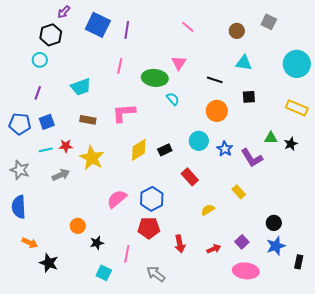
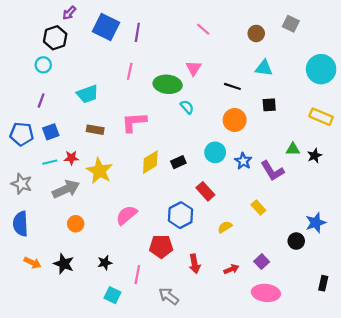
gray arrow: (61, 175) -> (66, 189), size x1.4
blue hexagon: (152, 199) -> (181, 215), moved
orange circle: (78, 226) -> (76, 224), moved
blue star: (276, 246) -> (316, 223), moved
black star: (49, 263) -> (64, 264), moved

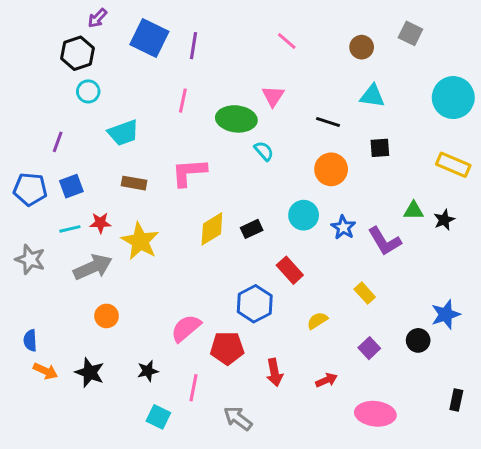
cyan circle: (43, 65) -> (88, 91), moved
pink semicircle: (126, 215) -> (186, 328), moved
blue semicircle: (21, 224) -> (30, 340), moved, size x0.6
purple square: (262, 262) -> (369, 348), moved

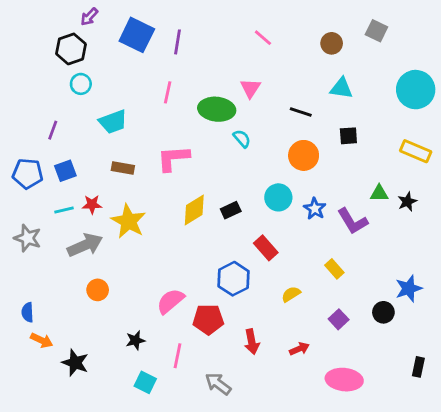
black star: (90, 372) -> (75, 363), moved

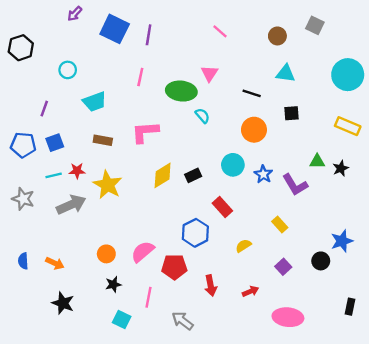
black hexagon: (71, 49) -> (21, 48), moved
orange circle: (98, 290) -> (106, 254), moved
orange arrow: (42, 340) -> (55, 263), moved

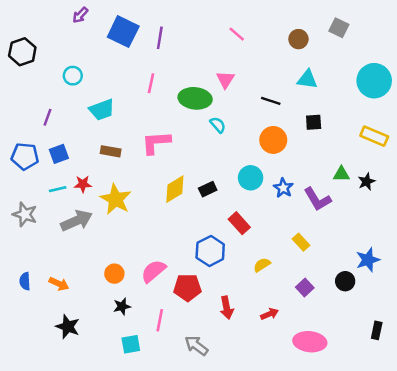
cyan square: (122, 320) -> (131, 344), turned -36

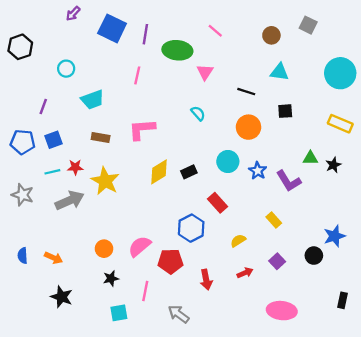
green ellipse: (195, 98) -> (177, 50), moved
red arrow: (269, 314) -> (245, 273), moved

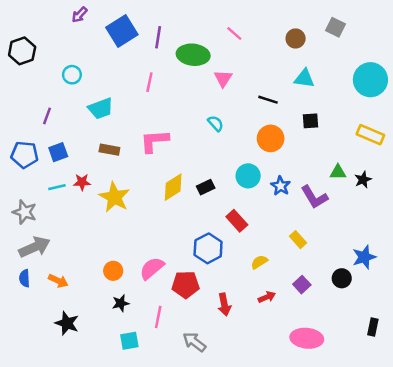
blue square: (112, 28) -> (122, 31), turned 32
gray arrow: (70, 200) -> (35, 247), moved

